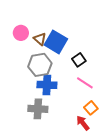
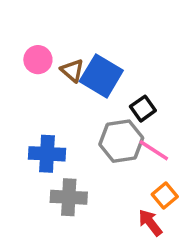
gray hexagon: (40, 65) -> (121, 141), moved
blue cross: (47, 85) -> (47, 154), moved

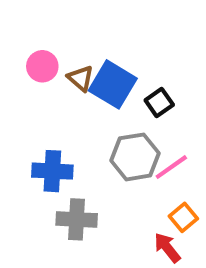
black square: (143, 109) -> (159, 103), moved
pink line: (154, 150) -> (171, 167), turned -68

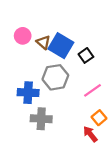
gray hexagon: (135, 157) -> (55, 77), moved

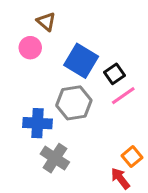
brown triangle: (43, 42) -> (46, 22), moved
pink line: (92, 90) -> (123, 96), moved
gray cross: (41, 119) -> (55, 158), turned 30

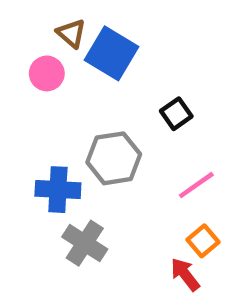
blue square: (81, 61) -> (112, 53), moved
pink line: (123, 96) -> (196, 185), moved

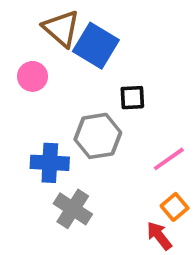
brown triangle: (71, 33) -> (61, 28), size x1.5
pink circle: (47, 73) -> (32, 76), moved
black square: (176, 114) -> (132, 98), moved, turned 32

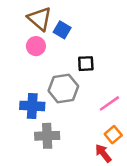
blue square: (96, 46) -> (62, 30), size x0.6
pink circle: (32, 76) -> (36, 46), moved
gray cross: (73, 209) -> (47, 136), turned -35

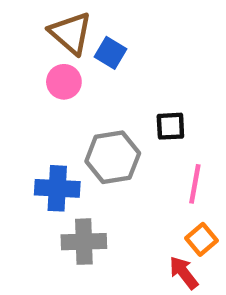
black square: (86, 64) -> (170, 126), moved
pink line: (109, 103) -> (195, 184), turned -45

